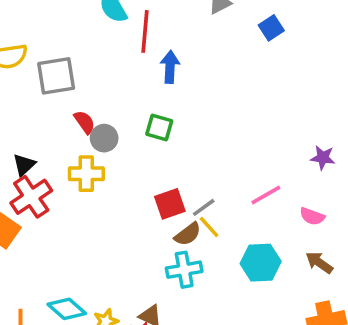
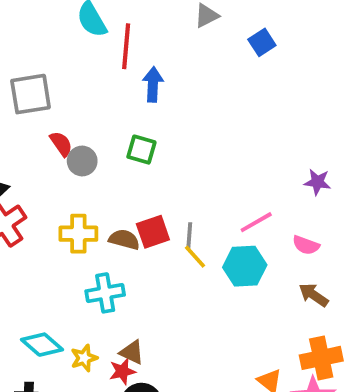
yellow cross: (86, 174) -> (78, 234), moved
gray line: (204, 207) -> (189, 236), turned -50
brown semicircle: (188, 234) -> (124, 239), moved, turned -128
cyan hexagon: (261, 263) -> (245, 266), moved
cyan cross: (184, 270) -> (105, 293), moved

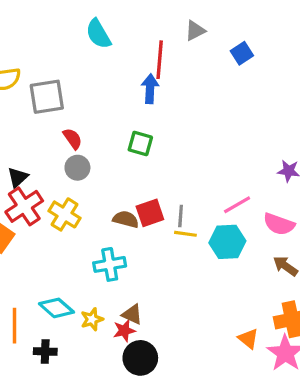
red line: (126, 46) -> (160, 60), moved
gray circle: (82, 161) -> (77, 168), moved
yellow cross: (78, 234) -> (65, 214), moved, turned 32
pink semicircle: (306, 245) -> (279, 224), size x1.4
yellow line: (195, 257) -> (185, 234), turned -40

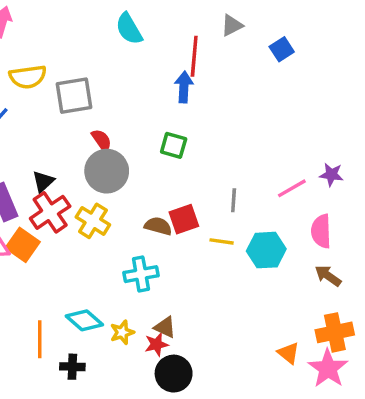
gray circle: (77, 168) -> (107, 171), size x1.6
pink line: (237, 205) -> (292, 188), moved
gray line: (181, 216) -> (234, 200), moved
pink semicircle: (279, 224) -> (321, 231), turned 68

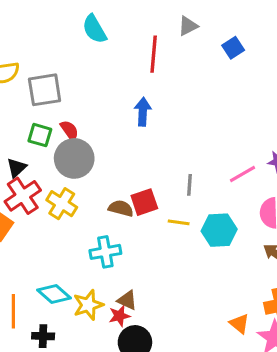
blue arrow: (184, 87) -> (143, 112), moved
green square: (174, 145) -> (40, 135), moved
yellow star: (122, 332) -> (88, 305), size x1.4

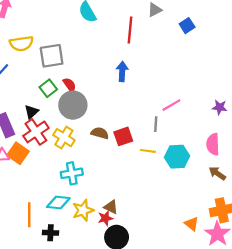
green square: (40, 135) -> (48, 88), turned 36
pink line: (242, 174) -> (171, 105), moved
brown semicircle: (121, 208) -> (100, 133), moved
cyan cross: (105, 252) -> (72, 173), moved
cyan diamond: (54, 294) -> (58, 202), turned -35

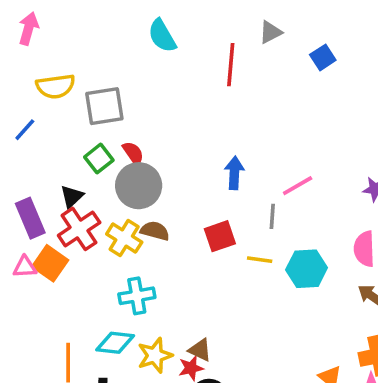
blue arrow: (122, 71) -> (234, 173), moved
brown semicircle: (100, 133) -> (155, 231), moved

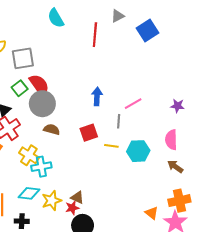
blue square: (323, 57) -> (147, 30), size x1.5
red semicircle: (133, 153) -> (39, 85), size x1.6
yellow cross: (124, 238) -> (29, 155), moved

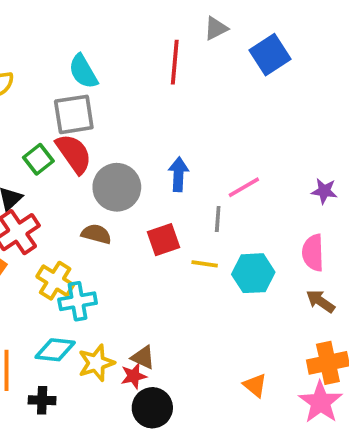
cyan semicircle: (56, 18) -> (83, 71), moved
gray square: (23, 58) -> (74, 114), moved
gray circle: (42, 104) -> (117, 187), moved
orange triangle: (152, 213) -> (255, 385), moved

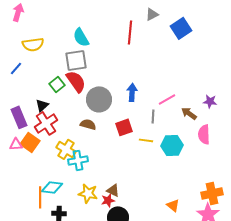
brown arrow: (320, 301) -> (189, 113), moved
cyan diamond: (55, 350) -> (52, 187), moved
yellow star: (96, 363) -> (88, 193), turned 30

